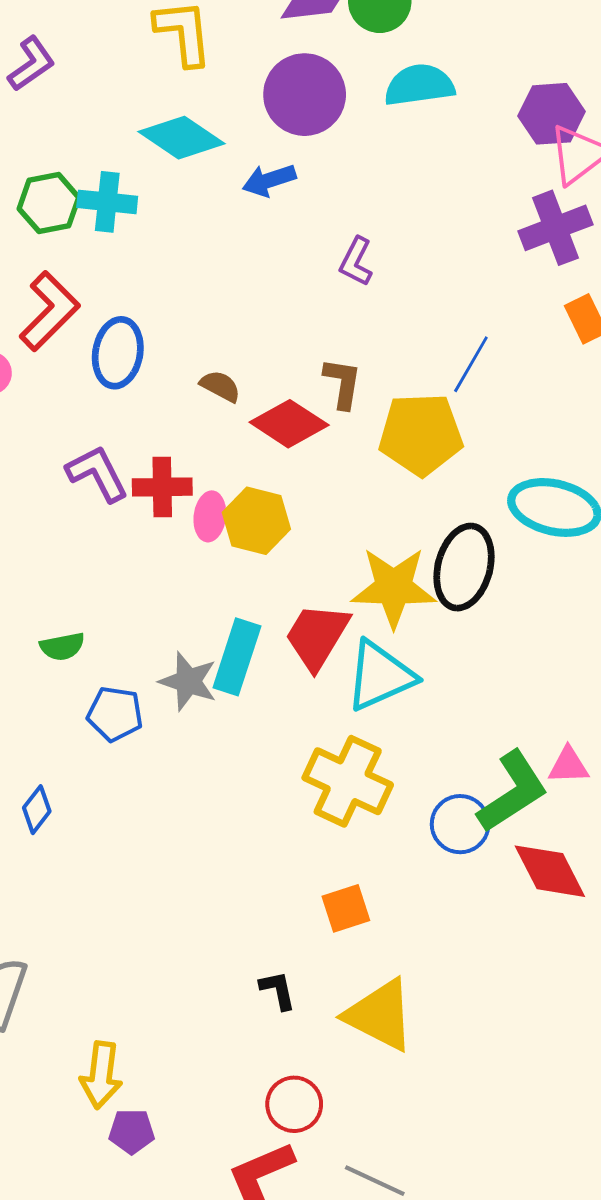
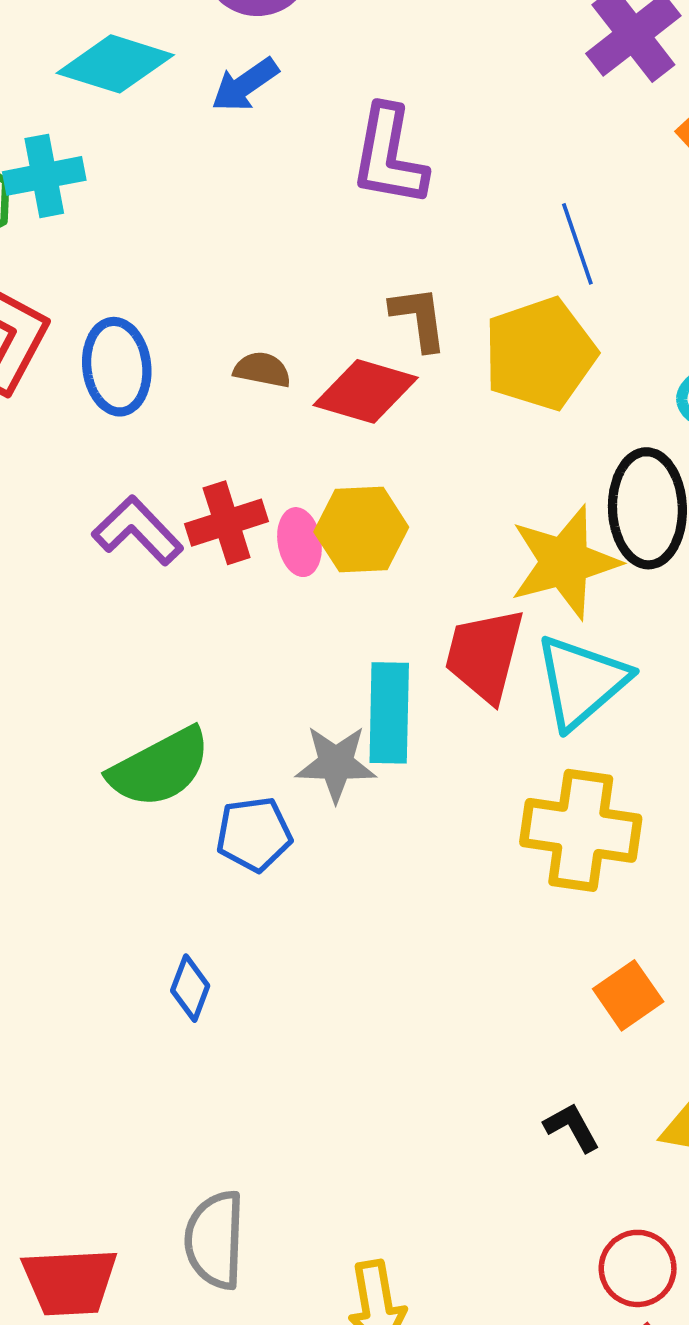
purple L-shape: (356, 262) -> (389, 156), size x1.6
blue line: (471, 364) -> (577, 244), turned -32
green semicircle: (62, 646) -> (160, 768), size x1.8

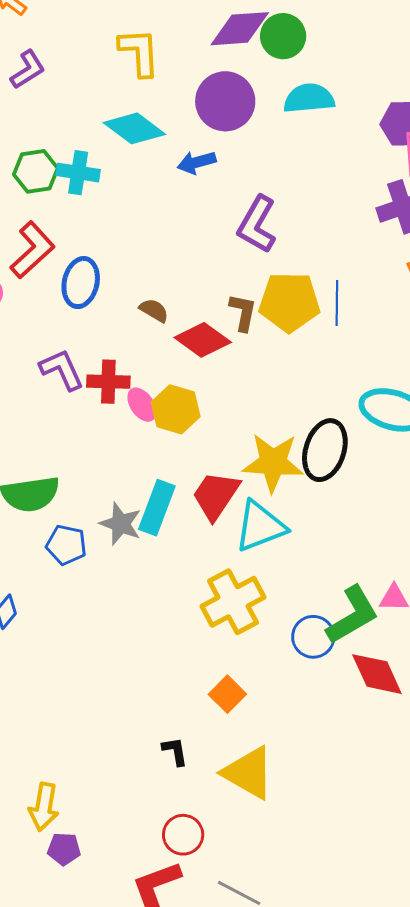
yellow pentagon: (540, 354) -> (289, 302), moved
pink ellipse: (299, 542) -> (142, 405), turned -44
yellow cross: (581, 830) -> (233, 602), turned 34
orange square: (628, 995) -> (227, 694), turned -30

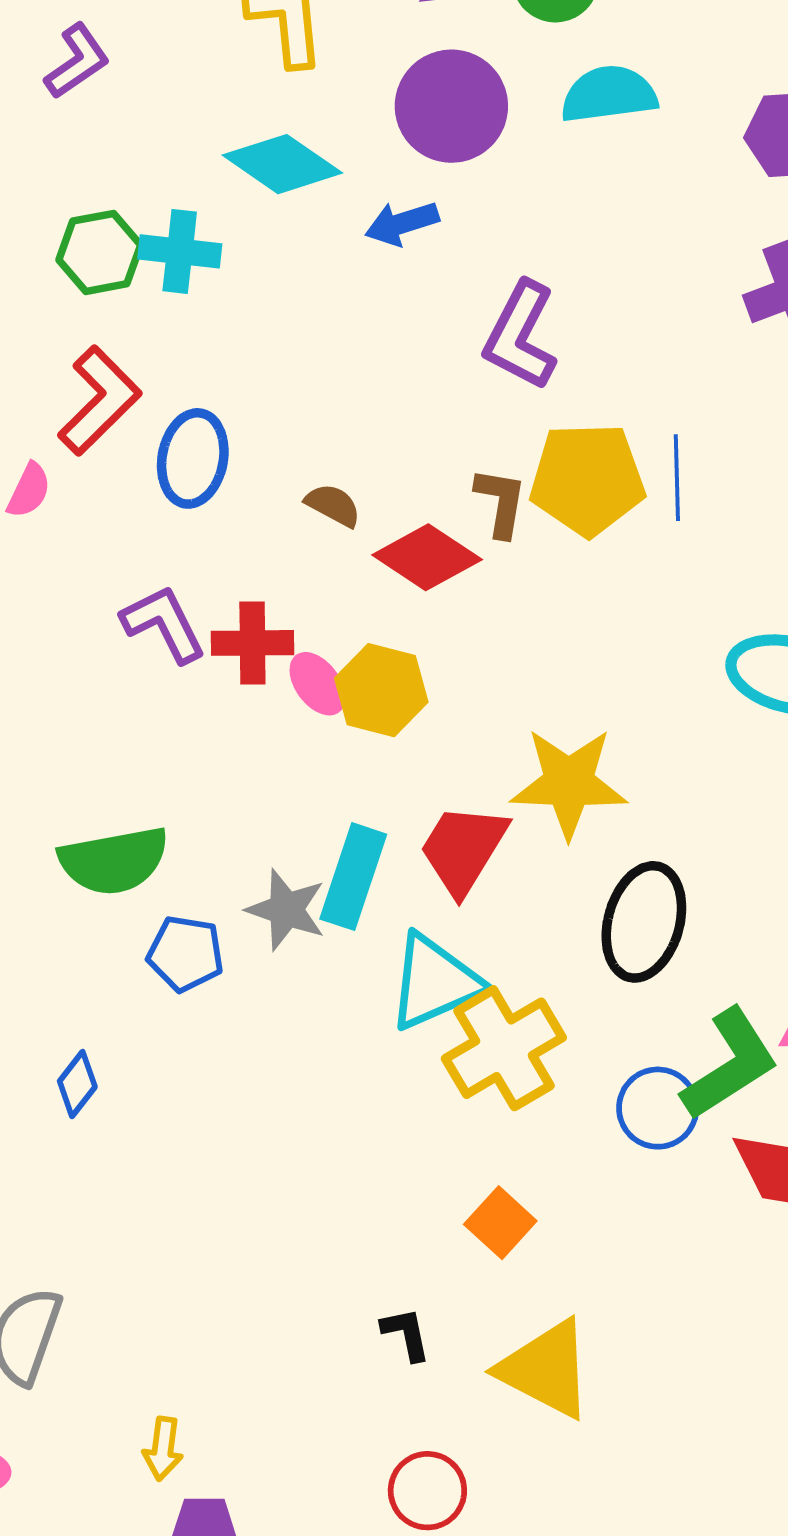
black ellipse: (325, 450) -> (644, 922), moved
cyan triangle: (260, 526) -> (435, 982), moved
yellow arrow: (44, 807) -> (163, 1449), size x0.7

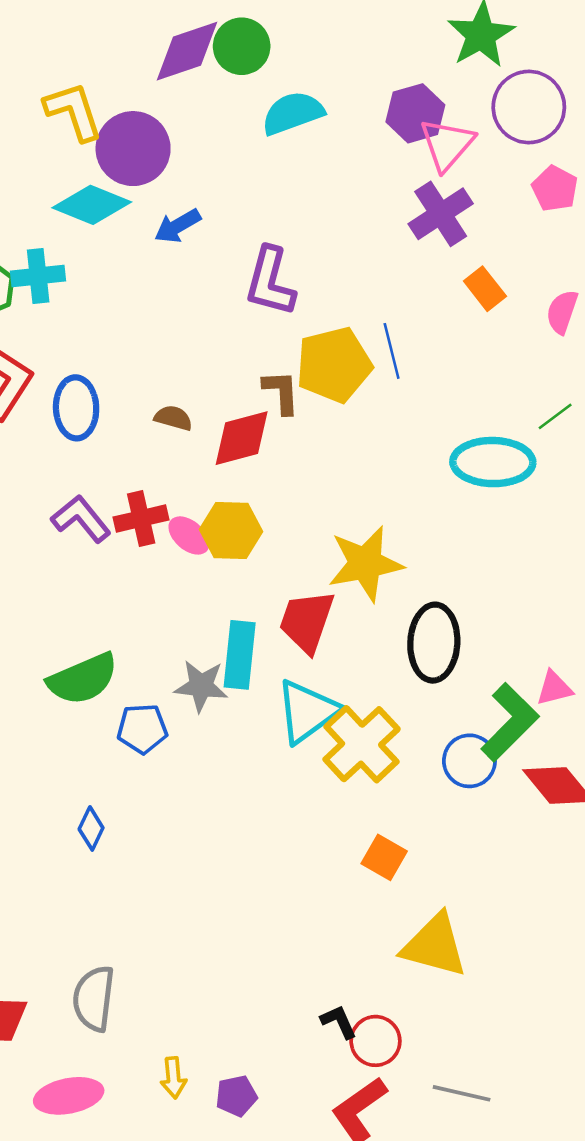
purple circle: (451, 106) -> (133, 149), moved
red diamond: (427, 557) -> (242, 438), turned -36
black L-shape: (406, 1334) -> (339, 1022), moved
yellow arrow: (163, 1449) -> (173, 1078), moved

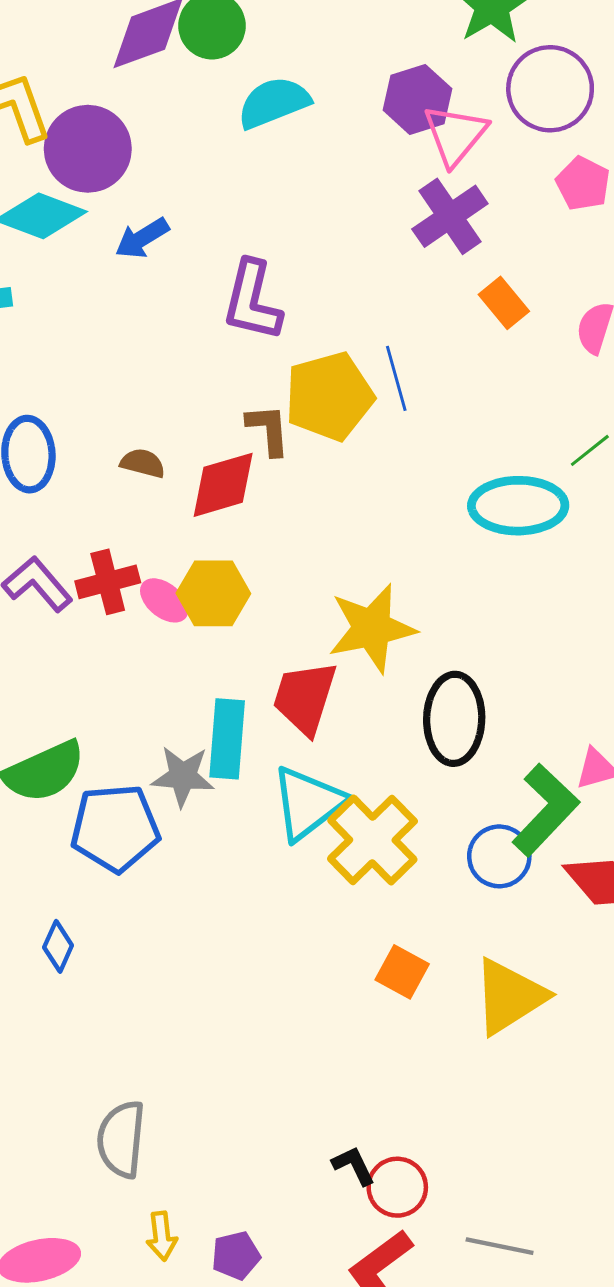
blue pentagon: (142, 729) -> (115, 828), size x1.5
yellow triangle: (435, 946) -> (509, 996), moved, turned -46
gray semicircle: (94, 998) -> (121, 1139), moved

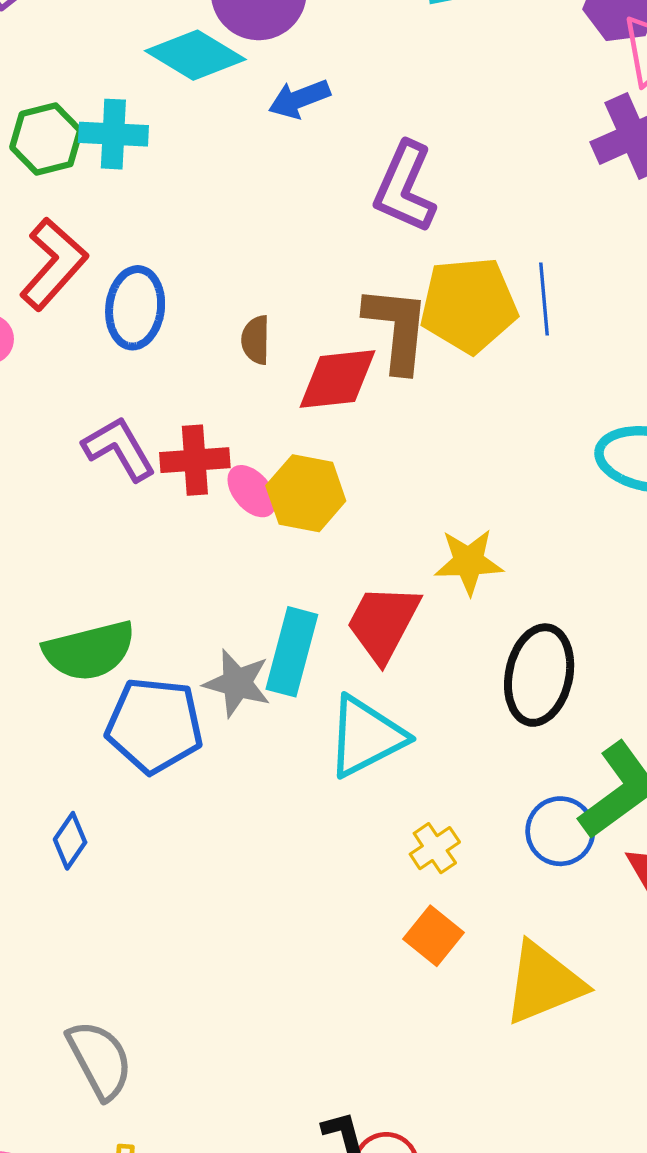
brown L-shape: (268, 430) -> (397, 329), size x1.5
brown semicircle: (143, 463) -> (256, 340), turned -114
yellow star: (372, 628) -> (469, 562), size x0.7
yellow cross: (372, 840) -> (435, 848), moved, size x0.5
gray semicircle: (121, 1139) -> (100, 1060), turned 136

